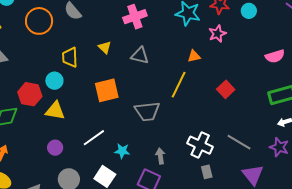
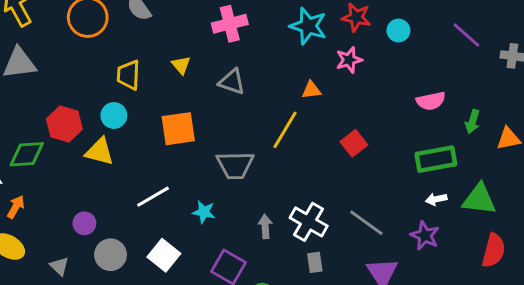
cyan circle: (54, 81) -> (114, 115), moved
purple circle: (55, 148) -> (84, 223), moved
cyan star: (122, 151) -> (204, 212), moved
gray arrow: (160, 156) -> (265, 226), moved

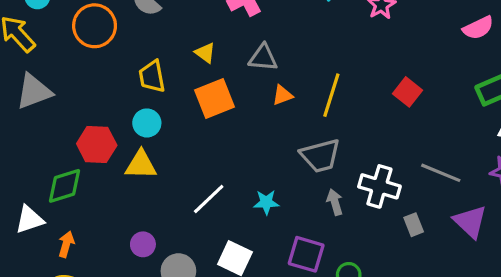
orange triangle: (311, 90) -> (282, 95), moved
orange square: (178, 129) -> (214, 98), moved
gray trapezoid: (235, 165) -> (320, 156), moved
gray rectangle: (315, 262) -> (414, 225), moved

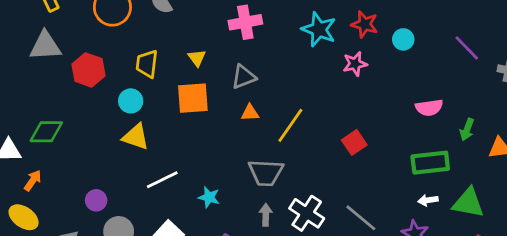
gray triangle: (263, 58) -> (244, 77), turned -44
red hexagon: (97, 145) -> (88, 70), moved
yellow triangle: (141, 165) -> (136, 137), moved

